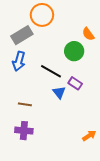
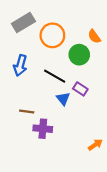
orange circle: (42, 15) -> (52, 35), moved
gray rectangle: (22, 35) -> (23, 23), moved
purple cross: (24, 131) -> (43, 129), moved

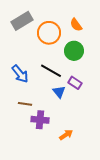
orange semicircle: (94, 36) -> (76, 25), moved
blue arrow: (20, 65) -> (20, 74), moved, turned -54
orange arrow: (95, 145) -> (66, 135), moved

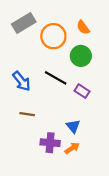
blue triangle: (59, 92) -> (73, 126), moved
purple cross: (40, 120) -> (50, 143), moved

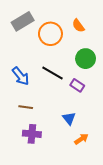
green circle: (81, 56) -> (86, 59), moved
purple cross: (50, 143) -> (32, 134), moved
orange arrow: (72, 148) -> (81, 139), moved

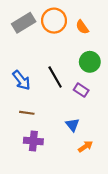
orange circle: (50, 34) -> (54, 21), moved
black line: (53, 73) -> (55, 77), turned 30

